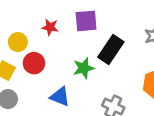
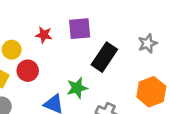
green star: (84, 68) -> (77, 88), moved

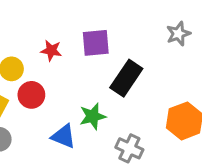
gray star: (148, 43) -> (178, 34), moved

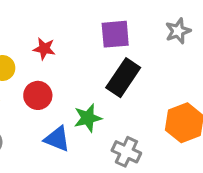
purple square: (96, 43) -> (115, 34), moved
red circle: (31, 95) -> (38, 95), moved

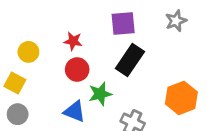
red star: (44, 49) -> (73, 41), moved
red circle: (38, 95) -> (77, 70), moved

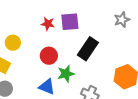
purple square: (123, 23) -> (70, 22), moved
red star: (73, 41) -> (48, 24), moved

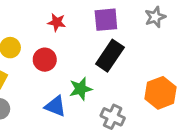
purple square: (70, 22) -> (106, 20), moved
red circle: (49, 56) -> (45, 60), moved

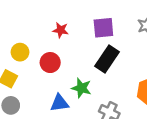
green star: (81, 89) -> (81, 88), turned 30
blue triangle: (55, 106) -> (59, 103), turned -30

